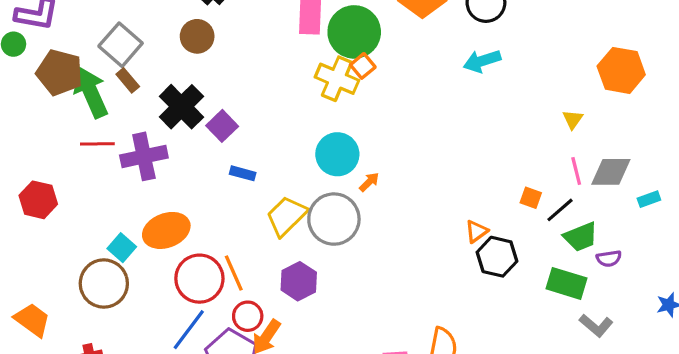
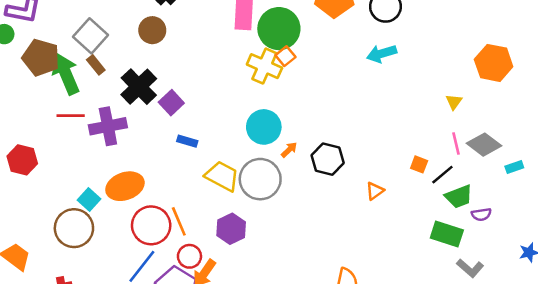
gray diamond: (611, 172) -> (484, 145), turned 36
yellow trapezoid: (286, 216) -> (222, 176), turned 72
black hexagon: (497, 257) -> (328, 159), moved

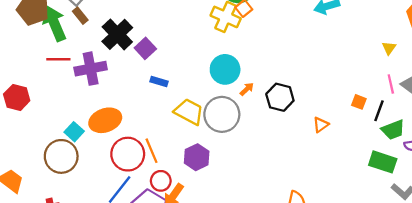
black line: (442, 175) -> (379, 111), turned -30

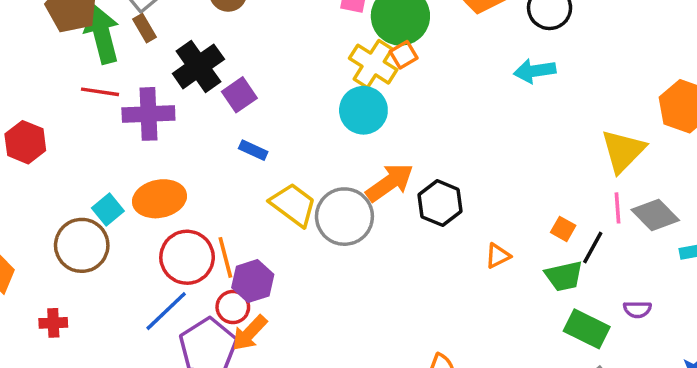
yellow triangle: (389, 48) -> (623, 151), size x2.0
cyan circle: (225, 69) -> (363, 110), moved
orange arrow: (247, 89) -> (390, 183), size x2.0
green trapezoid: (393, 130) -> (564, 276), moved
purple hexagon: (197, 157) -> (253, 281), moved

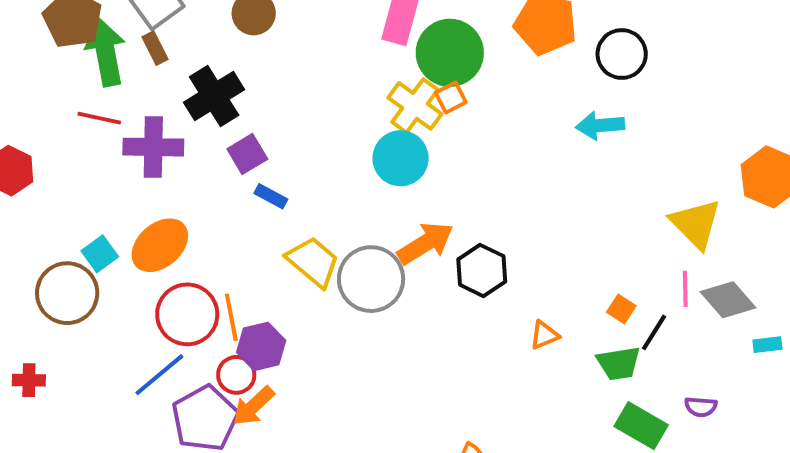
purple square: (239, 95) -> (247, 154), moved
yellow triangle: (623, 151) -> (696, 224), turned -33
orange ellipse: (159, 199) -> (160, 245), turned -33

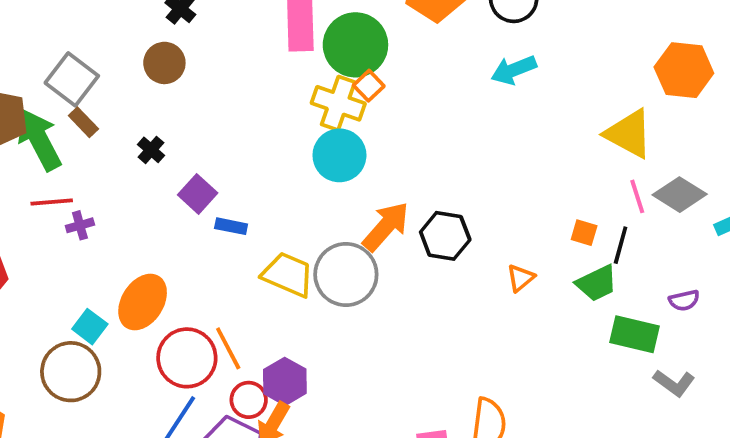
black cross: (214, 96) -> (151, 150), size x0.5
purple cross: (153, 147) -> (80, 225), moved, size x0.5
purple hexagon: (261, 346) -> (285, 381), moved

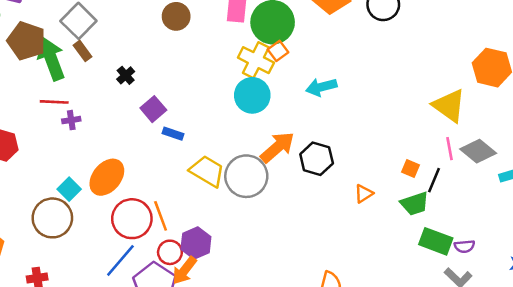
brown circle: (164, 63) -> (176, 16), moved
cyan arrow: (514, 70) -> (321, 87), moved
purple semicircle: (684, 300) -> (464, 246), moved

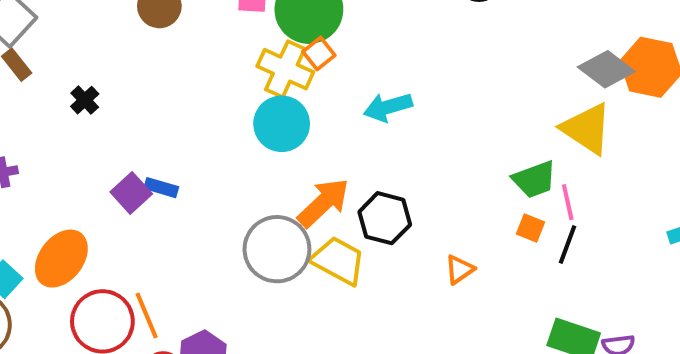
purple square: (153, 109) -> (131, 193), moved
pink line: (449, 149) -> (568, 202), moved
gray diamond: (478, 151) -> (606, 69), moved
yellow trapezoid: (207, 171) -> (338, 261), moved
green trapezoid: (415, 204) -> (534, 179), moved

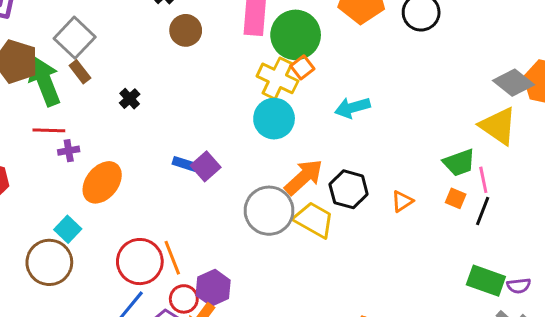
purple square: (131, 193) -> (206, 166), moved
orange ellipse: (61, 259) -> (102, 182), moved
orange triangle: (460, 269) -> (402, 201), moved

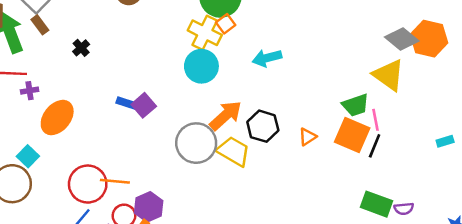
orange square: (456, 198) -> (352, 135), size x2.0
orange line: (172, 258) -> (115, 181), turned -64

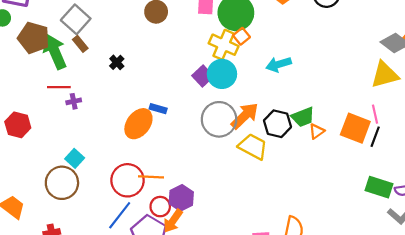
yellow triangle: (389, 75) -> (385, 75), turned -48
purple square: (144, 105) -> (203, 76), moved
green trapezoid: (355, 105) -> (303, 117), moved
orange ellipse: (57, 118) -> (138, 124), moved
gray circle: (196, 143) -> (219, 119), moved

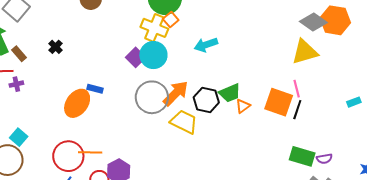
brown rectangle: (80, 44) -> (19, 54), moved

